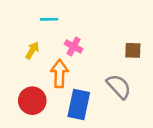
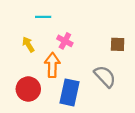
yellow arrow: (32, 50) -> (28, 44), turned -63

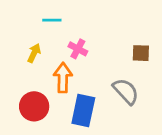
yellow arrow: (28, 44) -> (34, 53), turned 56

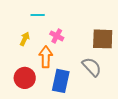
brown square: (141, 53) -> (103, 39), size x1.6

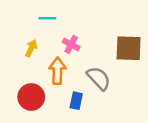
gray semicircle: (92, 67) -> (99, 78), moved
blue rectangle: (61, 81) -> (76, 101), size x0.6

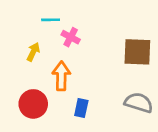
pink cross: (71, 45) -> (71, 37), moved
gray semicircle: (99, 78) -> (139, 103), moved, turned -30

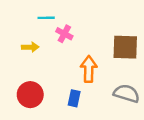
yellow arrow: (33, 52) -> (30, 47), turned 63
orange arrow: (61, 76) -> (89, 69), moved

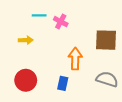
pink cross: (64, 34) -> (61, 22), moved

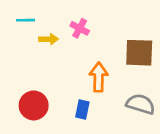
cyan line: (39, 15) -> (26, 20), moved
yellow arrow: (26, 40) -> (49, 39), moved

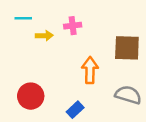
pink cross: (80, 28) -> (73, 26), turned -35
blue rectangle: (82, 110) -> (75, 110), moved, turned 35

